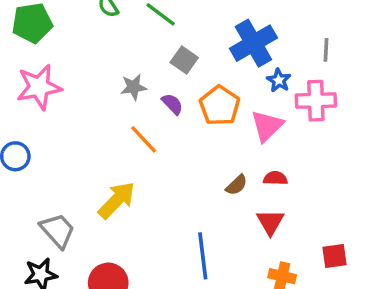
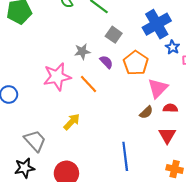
pink star: (39, 87) -> (57, 77), moved
pink triangle: (267, 126) -> (158, 88), moved
yellow arrow: (117, 200) -> (72, 122), size x0.7

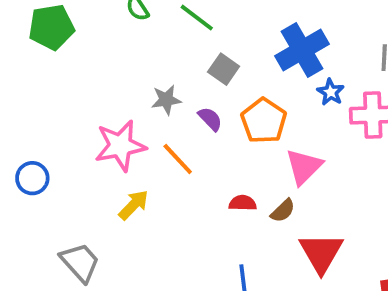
red semicircle: (170, 108) -> (243, 203), moved
yellow arrow: (72, 122) -> (134, 205), moved
red triangle: (167, 135) -> (321, 253), size x1.4

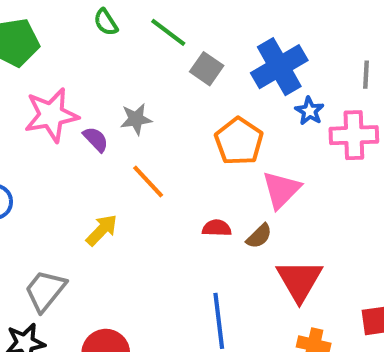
gray square: (224, 69) -> (207, 69), moved
purple semicircle: (210, 119) -> (96, 139), moved
pink star: (120, 146) -> (51, 115), moved
gray trapezoid: (80, 262) -> (45, 291), turned -99

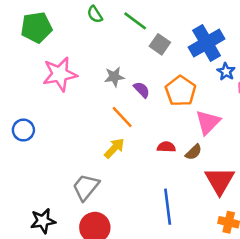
purple semicircle: (96, 139) -> (142, 90), moved
yellow arrow: (102, 230) -> (114, 148), moved
gray trapezoid: (45, 291) -> (86, 187), moved

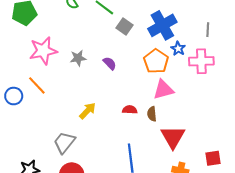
gray star: (114, 77) -> (78, 58), moved
orange pentagon: (181, 91) -> (156, 61), moved
orange line: (122, 117) -> (37, 85), moved
pink triangle: (208, 122) -> (163, 90), turned 30
brown semicircle: (194, 152) -> (152, 114), turned 128

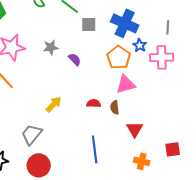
blue cross: (162, 25) -> (125, 23), turned -36
gray square: (124, 26) -> (89, 24), turned -35
gray star: (78, 58) -> (51, 47), moved
red triangle: (173, 137) -> (135, 129), size x0.7

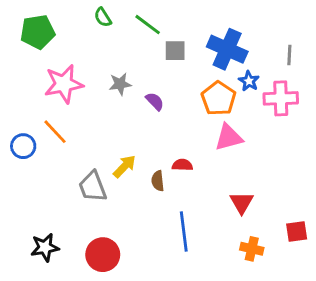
brown semicircle: (115, 107) -> (158, 181), moved
gray trapezoid: (32, 134) -> (93, 187), moved, turned -60

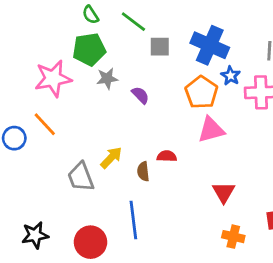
green pentagon: (38, 32) -> (89, 49), moved
blue line: (184, 231) -> (133, 220), moved

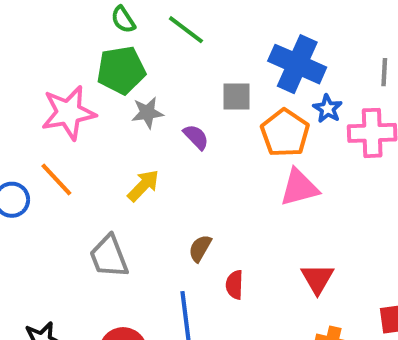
gray square: (160, 47) -> (236, 96), moved
red semicircle: (167, 156) -> (234, 285), moved, turned -90
yellow arrow: (111, 158) -> (143, 186), moved
brown semicircle: (143, 171) -> (200, 248), turned 36

